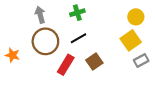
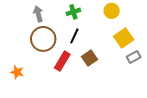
yellow circle: (136, 17) -> (112, 11), moved
black line: (78, 38) -> (74, 36), turned -35
orange star: (12, 55) -> (17, 72), moved

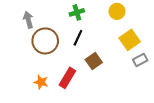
gray arrow: (38, 14) -> (28, 20), moved
red rectangle: (62, 61) -> (67, 78), moved
orange star: (17, 72) -> (41, 82), moved

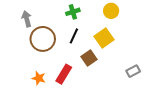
yellow square: (130, 40) -> (104, 38), moved
gray rectangle: (140, 60) -> (133, 71), moved

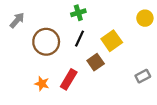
yellow circle: (111, 11) -> (145, 18), moved
gray arrow: (27, 19) -> (17, 20), moved, turned 56

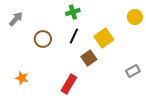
brown circle: (46, 42) -> (43, 39), size x0.7
red rectangle: (69, 79) -> (69, 84), moved
orange star: (42, 84) -> (22, 78), moved

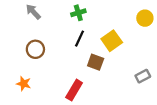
gray arrow: (16, 19) -> (33, 12), moved, turned -84
brown circle: (43, 39) -> (35, 49), moved
brown square: (89, 58) -> (96, 62), turned -35

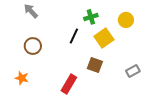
green cross: (78, 13) -> (91, 17), moved
yellow circle: (145, 18) -> (126, 20), moved
brown square: (96, 62) -> (95, 65), moved

